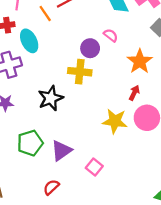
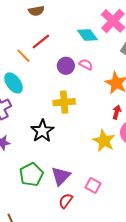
purple circle: (90, 48) -> (66, 66), moved
yellow star: (115, 121) -> (104, 141), turned 30
red semicircle: (51, 187) -> (66, 201), moved

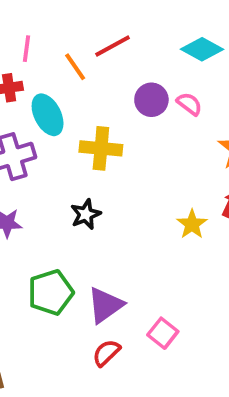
cyan diamond: (87, 35) -> (202, 49), turned -35
yellow cross: (64, 102) -> (101, 148), moved
black star: (42, 131) -> (86, 214), size x0.7
yellow star: (104, 141) -> (192, 224), moved, size x0.7

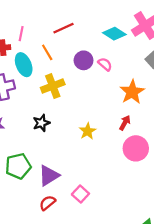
pink line: (27, 49) -> (21, 34), moved
orange line: (75, 67) -> (47, 52), moved
yellow cross: (101, 148) -> (53, 86), turned -30
yellow star: (192, 224) -> (88, 131), moved

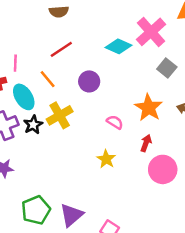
pink semicircle: (105, 64) -> (115, 122), moved
black star: (41, 123) -> (33, 125), moved

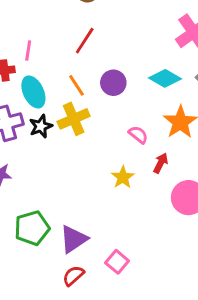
cyan diamond: (119, 46) -> (165, 78), moved
red line: (61, 49) -> (85, 41), turned -30
orange line: (48, 79) -> (76, 85), moved
red arrow: (146, 143) -> (161, 163), moved

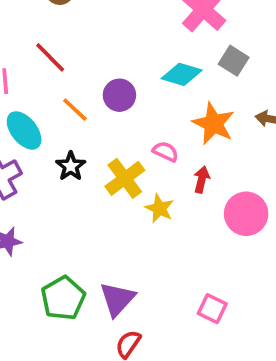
red line: (85, 41) -> (50, 57), moved, turned -64
yellow cross: (74, 119) -> (125, 178), moved
black star: (41, 126) -> (71, 166), moved
pink square: (117, 262) -> (212, 309), moved

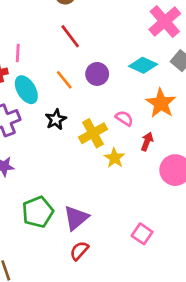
red line: (50, 57) -> (70, 36), moved

